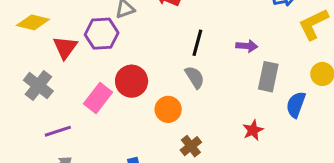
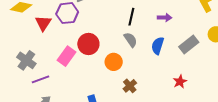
gray rectangle: (268, 77) -> (189, 44), moved, turned 42
gray cross: (38, 86) -> (26, 60), moved
blue semicircle: (296, 105) -> (158, 46), moved
red star: (253, 130) -> (180, 82), moved

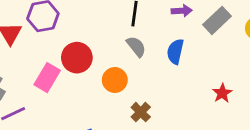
gray rectangle: (189, 44) -> (217, 20), moved
red star: (180, 82) -> (222, 93), moved

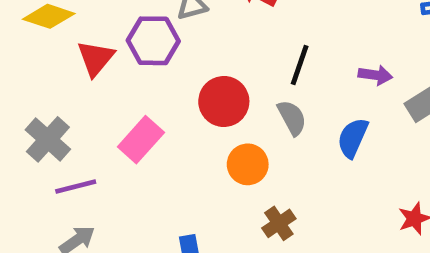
red circle: (77, 58) -> (224, 101), moved

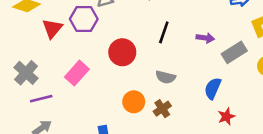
gray semicircle: (292, 118) -> (166, 77), moved, turned 132
blue semicircle: (353, 138) -> (213, 88), moved
orange circle: (248, 164) -> (134, 102), moved
brown cross: (279, 223) -> (162, 109), moved

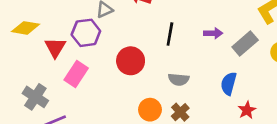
pink rectangle: (77, 73) -> (76, 74), moved

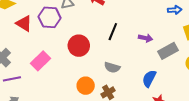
red triangle: (55, 47) -> (24, 23), turned -42
pink rectangle: (76, 74) -> (40, 61), moved

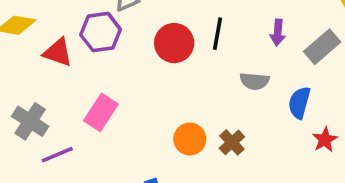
purple arrow: (146, 38) -> (278, 33), turned 96
red circle: (79, 46) -> (174, 43), moved
gray semicircle: (112, 67) -> (254, 81), moved

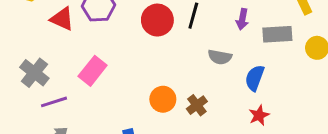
gray rectangle: (322, 47) -> (277, 34), turned 32
red star: (325, 140) -> (259, 115), moved

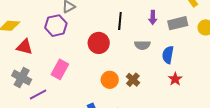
red triangle: (62, 19) -> (25, 47), moved
red circle: (157, 20) -> (99, 43), moved

